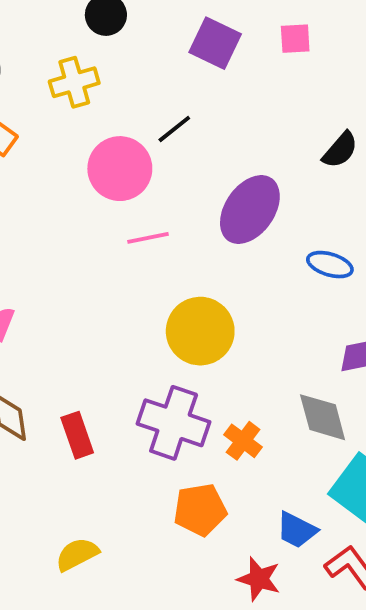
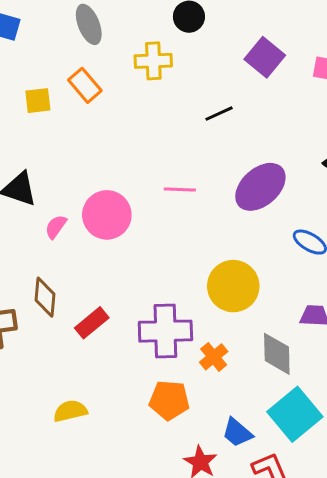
pink circle: (120, 169) -> (107, 215), moved
yellow circle: (200, 331) -> (233, 286), moved
purple cross: (174, 423) -> (165, 331), turned -34
red rectangle: (77, 435) -> (92, 323), turned 56

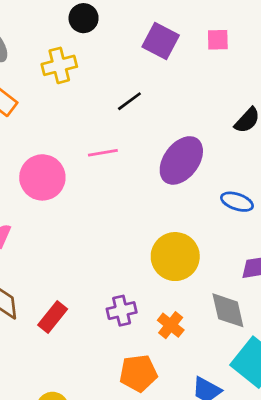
pink line: (180, 190) -> (103, 153), moved
pink circle: (107, 215) -> (42, 177), moved
purple cross: (165, 331) -> (122, 311), size x0.6

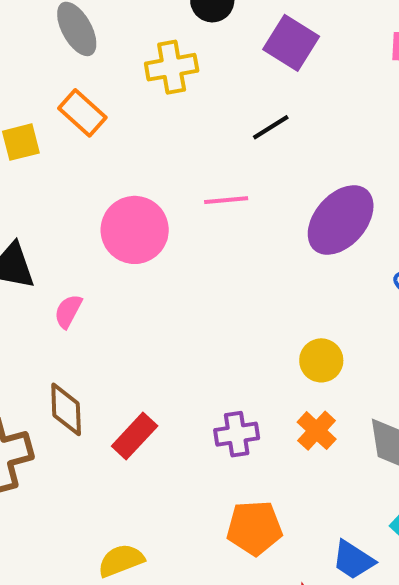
purple square: (161, 41) -> (291, 43), moved
yellow circle: (175, 257) -> (321, 360), size x0.6
orange cross: (171, 325) -> (317, 431), moved

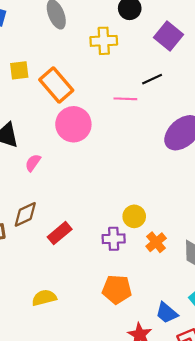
orange rectangle: (82, 113) -> (56, 85), moved, size x1.4
pink line: (226, 200) -> (125, 99), moved
yellow circle: (321, 360) -> (134, 216), moved
brown diamond: (66, 409) -> (25, 214), turned 60

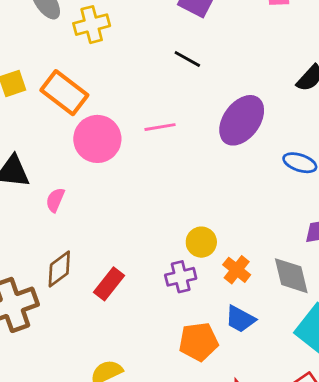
yellow cross: (104, 41) -> (92, 25), moved
black line: (152, 79) -> (187, 59), turned 66
pink line: (125, 99) -> (160, 127), moved
blue trapezoid: (167, 313) -> (240, 319), moved

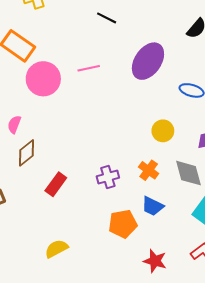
yellow circle: (201, 242) -> (163, 131), moved
brown diamond: (59, 269) -> (27, 153), moved

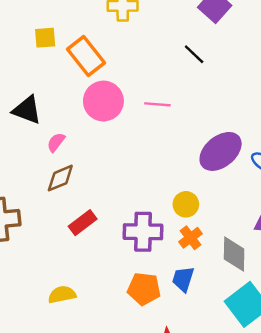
purple ellipse: (148, 61) -> (221, 151), moved
yellow circle: (163, 131) -> (186, 204), moved
purple cross: (108, 177) -> (143, 232), size x1.5
blue trapezoid: (153, 206) -> (183, 279), turned 65

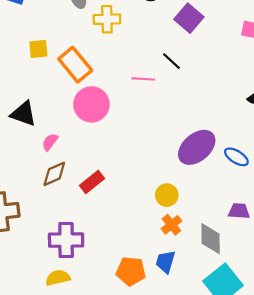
pink line: (157, 104) -> (143, 79), moved
red rectangle: (83, 223) -> (92, 182), moved
purple cross: (143, 232) -> (66, 240), moved

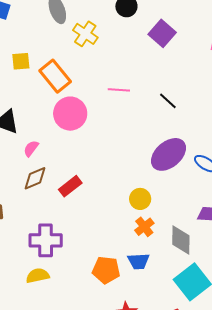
yellow cross: (107, 19) -> (85, 34), turned 35
black line: (171, 61) -> (168, 101), moved
blue trapezoid: (166, 262) -> (139, 261), turned -110

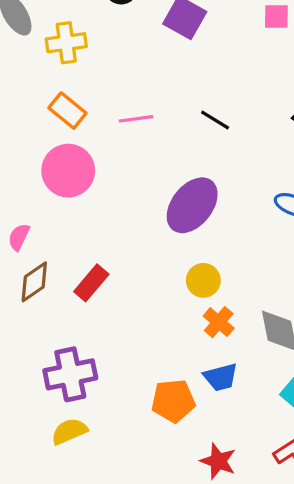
yellow cross: (85, 34) -> (66, 43), turned -30
orange rectangle: (55, 76) -> (67, 111), moved, size x0.7
purple ellipse: (169, 154) -> (192, 205), moved

